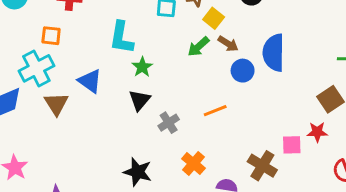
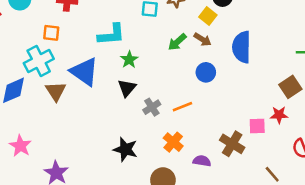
yellow square: (214, 18) -> (208, 16), moved
cyan L-shape: (121, 38) -> (111, 35), turned -104
blue circle: (243, 71) -> (206, 72), moved
blue triangle: (90, 81) -> (84, 72), size x1.4
orange line: (215, 111) -> (182, 107), moved

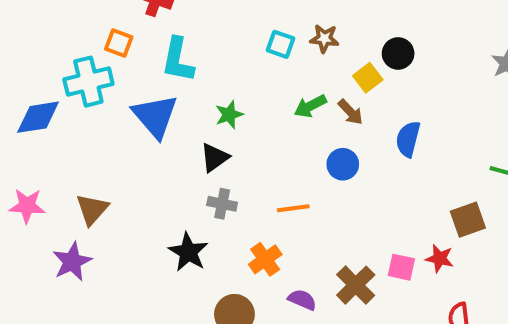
cyan L-shape: (111, 35) -> (178, 60), moved, turned 92
blue semicircle: (242, 47) -> (408, 139), size x0.7
brown triangle: (56, 91) -> (92, 209), moved
gray cross: (152, 107) -> (222, 204), moved, turned 30
pink star: (20, 146) -> (27, 206), turned 30

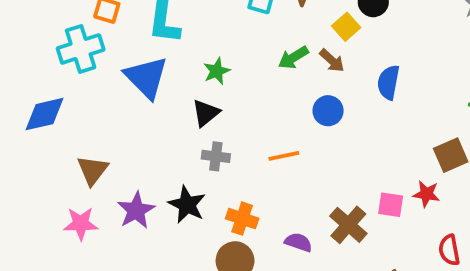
blue diamond: (38, 117) -> (45, 114), moved
pink star: (27, 206) -> (81, 224), moved
orange cross: (265, 259) -> (242, 219), moved, turned -32
purple star: (72, 262) -> (136, 210), moved

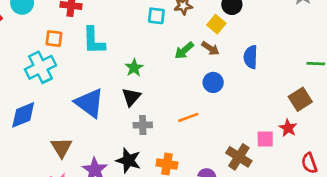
blue triangle: (146, 77) -> (89, 103), moved
red star: (426, 194) -> (288, 128), turned 30

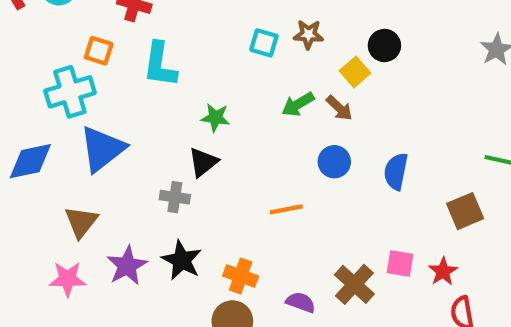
blue semicircle: (251, 57) -> (396, 171), moved
green star: (134, 68) -> (215, 118), turned 30
blue triangle: (89, 103) -> (102, 149), moved, turned 36
gray cross: (143, 125) -> (175, 197), moved
red star: (288, 128) -> (443, 272), moved

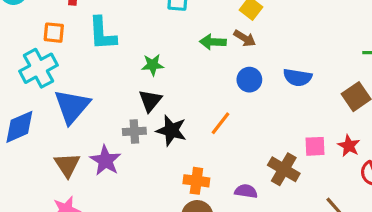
green arrow: (298, 104) -> (213, 42), turned 45
blue semicircle: (396, 171) -> (297, 77), turned -80
orange line: (286, 209) -> (220, 123), turned -30
black star: (182, 260) -> (171, 130), moved
purple star: (127, 266) -> (105, 161), moved

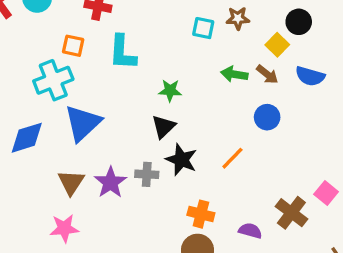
blue semicircle: (297, 77) -> (310, 76), moved
gray cross: (134, 131) -> (147, 174), moved
pink square: (315, 146) -> (326, 193), turned 35

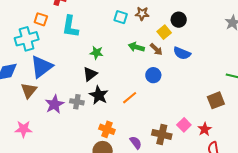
brown triangle: (71, 182) -> (29, 90), moved
brown cross: (291, 213) -> (162, 134), turned -30
purple semicircle: (250, 231) -> (136, 143), turned 32

